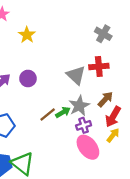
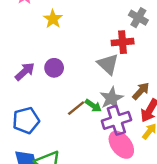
red cross: (99, 66) -> (123, 42), moved
green arrow: (63, 112) -> (93, 106), turned 64
purple cross: (84, 125) -> (116, 120), size x1.6

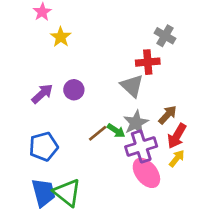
yellow star: (53, 19) -> (61, 37), moved

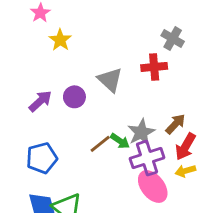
gray triangle: (132, 86) -> (110, 80), moved
yellow arrow: (177, 158) -> (185, 171), turned -144

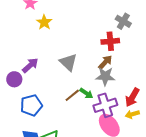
gray triangle: (110, 80) -> (68, 62), moved
purple circle: (74, 97) -> (14, 79), moved
brown arrow: (175, 124) -> (105, 62), moved
gray star: (141, 132) -> (105, 76), moved, turned 30

